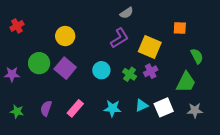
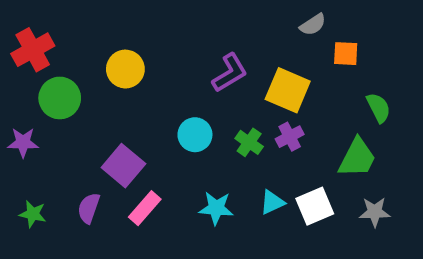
gray semicircle: (127, 13) -> (313, 25), moved
red cross: (17, 26) -> (33, 50), size x1.5
green circle: (39, 63) -> (60, 98), moved
purple square: (65, 68) -> (123, 166), moved

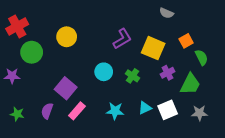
gray semicircle: (313, 25) -> (166, 13), turned 56
orange square: (346, 54) -> (186, 41), moved, turned -32
purple cross: (290, 137) -> (168, 73), moved

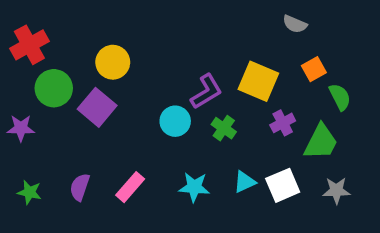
gray semicircle: (166, 13) -> (295, 24), moved
purple L-shape: (122, 39) -> (206, 92), moved
purple square: (66, 88) -> (97, 107), moved

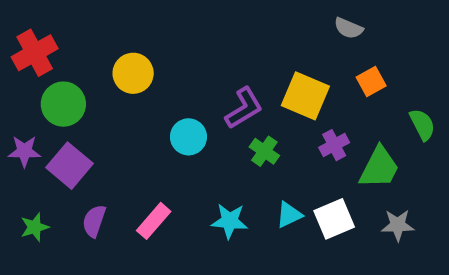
green semicircle: (340, 97) -> (422, 125), moved
purple square: (97, 107) -> (70, 166), moved
cyan circle: (175, 121) -> (188, 137), moved
green star: (29, 192) -> (35, 227), turned -30

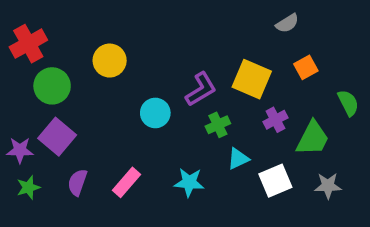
gray semicircle: (348, 28) -> (287, 23), turned -55
purple star: (24, 151) -> (20, 150), moved
green cross: (264, 151) -> (218, 125), turned 30
cyan triangle: (289, 215) -> (238, 159), moved

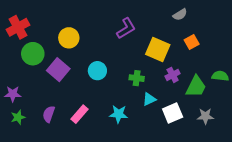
purple L-shape: (201, 89) -> (126, 28), moved
green semicircle: (348, 103) -> (220, 76), moved, turned -56
green cross: (218, 125) -> (137, 78), turned 32
purple square: (57, 137) -> (58, 70), moved

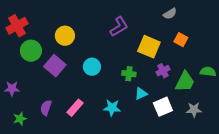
orange square: (192, 42) -> (181, 40), turned -32
green star: (18, 117) -> (20, 119), moved

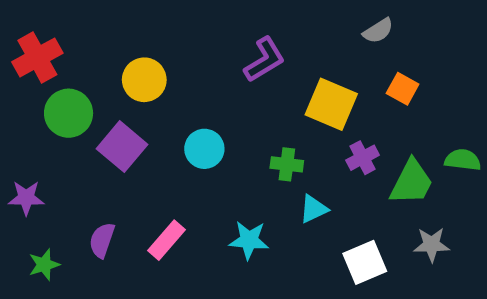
white square: (163, 107) -> (365, 262), moved

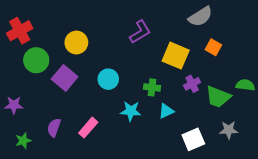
gray semicircle: (378, 31) -> (200, 17), size x1.5
green trapezoid: (412, 182) -> (218, 97), turned 84
cyan star: (249, 240) -> (131, 111), moved

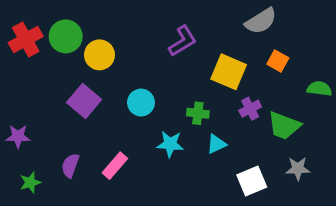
green circle: (36, 60) -> (66, 36), moved
green semicircle: (245, 85) -> (319, 89), moved

